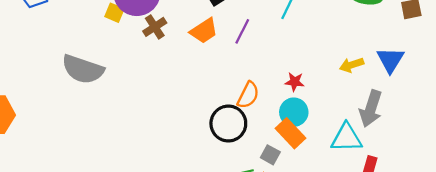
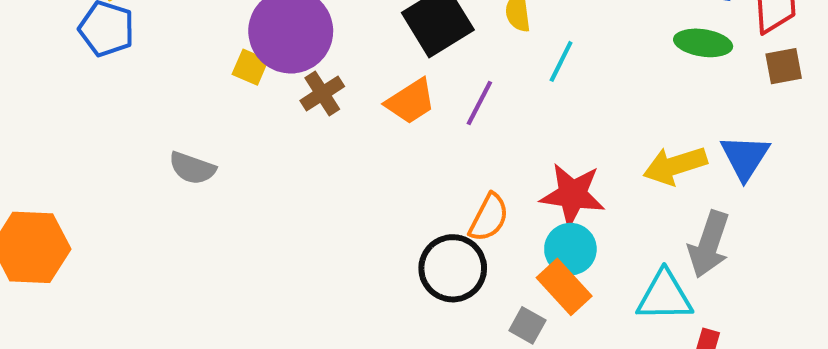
yellow arrow: (352, 65) -> (675, 166), size x1.4
gray semicircle: (83, 69) -> (192, 168), size x0.6
red star: (295, 82) -> (573, 195), size x1.8

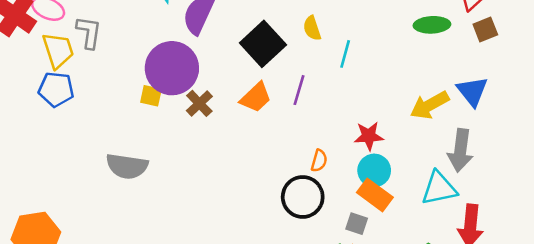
gray semicircle: (192, 168) -> (127, 166), size x1.4
red star: (573, 195) -> (369, 136), size x0.7
orange semicircle: (489, 218) -> (319, 161), size x0.7

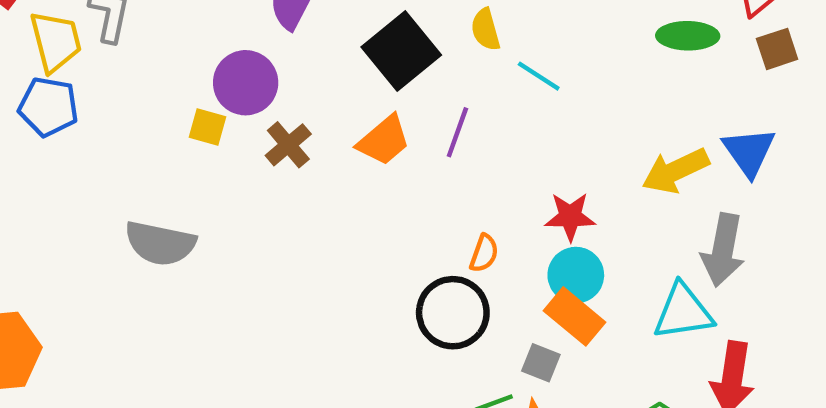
cyan line: (345, 54) -> (539, 76), turned -76
purple circle: (172, 68) -> (246, 83), size x0.7

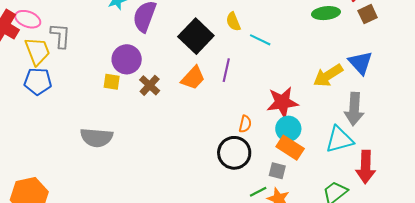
red star: (570, 217) -> (282, 102), size x1.4

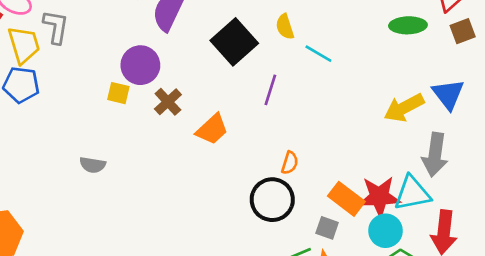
orange trapezoid: (193, 78) -> (212, 129), moved
red star: (282, 102) -> (379, 197), moved
cyan circle: (288, 129) -> (386, 231), moved
gray semicircle: (97, 138) -> (93, 165), size x0.6

